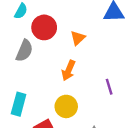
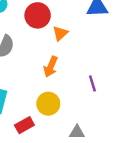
red circle: (44, 27) -> (38, 15), moved

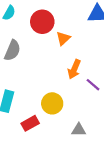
orange arrow: (51, 67) -> (74, 69), moved
purple line: (92, 83) -> (93, 85), turned -32

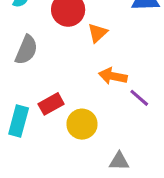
orange arrow: (74, 69) -> (113, 76), turned 78
red rectangle: (30, 123) -> (51, 104), moved

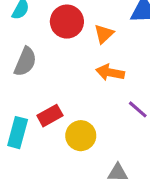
orange triangle: (97, 33) -> (104, 34), moved
orange arrow: (113, 76) -> (110, 72), moved

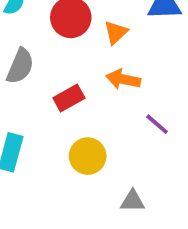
red rectangle: (50, 116) -> (69, 98), moved

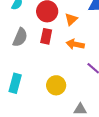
red rectangle: (69, 98) -> (46, 36), moved, turned -49

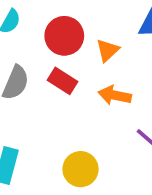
red rectangle: (46, 36) -> (62, 81), turned -70

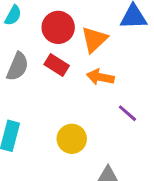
orange triangle: (108, 50) -> (94, 39), size x1.4

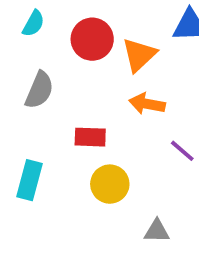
red rectangle: (57, 65) -> (90, 137), moved, turned -30

